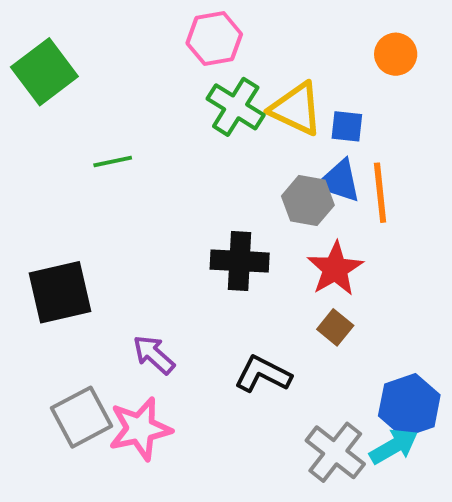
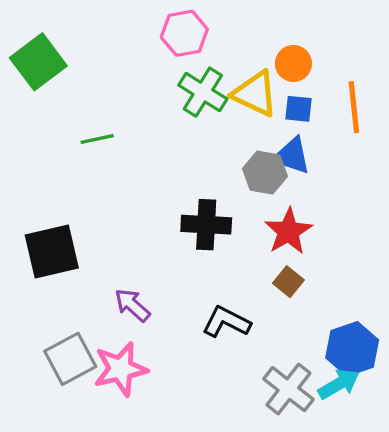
orange circle: (396, 54) -> (293, 63), moved
orange line: (380, 193) -> (354, 107), moved

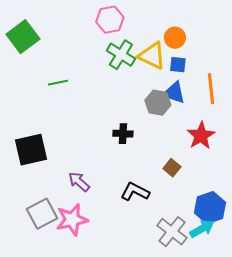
orange line: (354, 107) -> (211, 89), moved
black cross: (206, 225) -> (123, 134), size x0.7
red star: (288, 231) -> (201, 136), moved

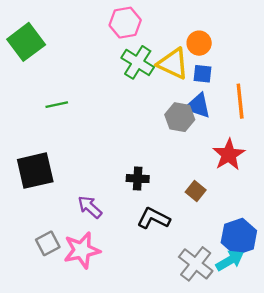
green line: (58, 83) -> (57, 105), moved
black cross: (123, 134) -> (138, 179), moved
gray square: (42, 214) -> (48, 243), size x0.7

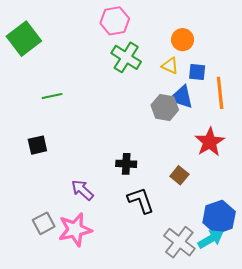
yellow triangle: (173, 64) -> (170, 66), moved, size x0.6
blue square: (203, 74) -> (197, 72), moved
black square: (35, 171) -> (37, 145), moved, size x0.6
black L-shape: (154, 218) -> (141, 200), turned 44

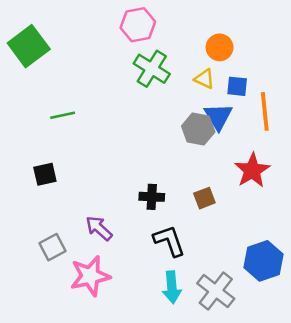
blue triangle: (181, 97) -> (218, 116), turned 40
brown square: (179, 175) -> (204, 198), moved, turned 30
gray square: (44, 223) -> (53, 247), moved
cyan arrow: (211, 239) -> (172, 287), moved, turned 115

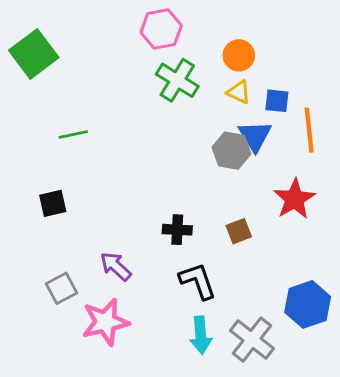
orange circle: (220, 47) -> (239, 55), moved

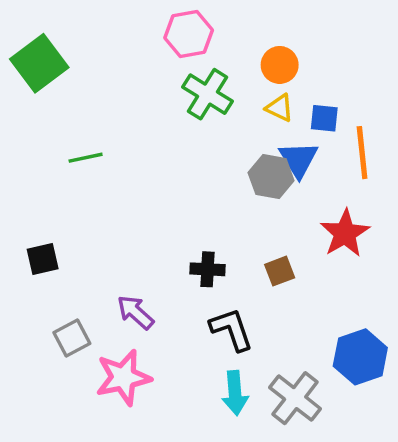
black square: (53, 203) -> (43, 259), moved

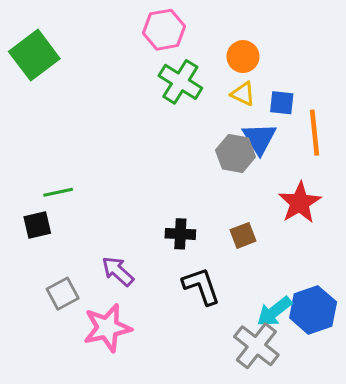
green line: (86, 158) -> (58, 192), moved
cyan arrow: (235, 393) -> (274, 311), moved, turned 57

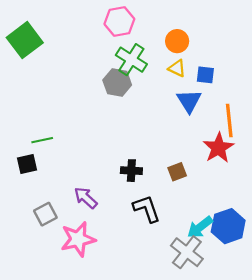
orange line: (315, 133) -> (229, 121), moved
gray hexagon: (236, 153) -> (117, 82), moved

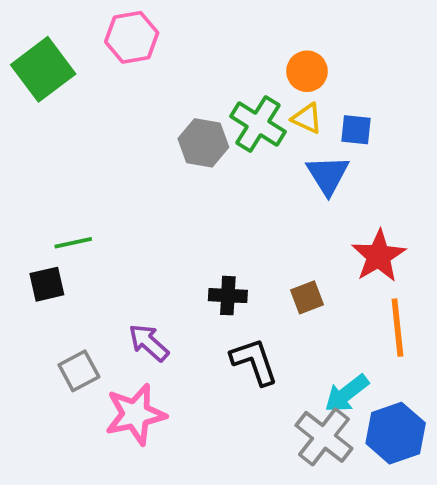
pink hexagon: (119, 22) -> (132, 37), moved
green cross: (131, 60) -> (258, 124), moved
orange line: (229, 121) -> (397, 328), moved
blue hexagon: (228, 226) -> (396, 433), moved

